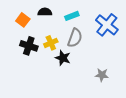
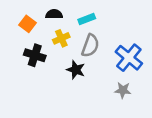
blue cross: (107, 25) -> (129, 58), moved
yellow cross: (51, 43) -> (61, 38), moved

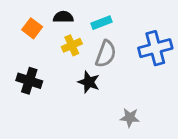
black cross: (35, 55) -> (29, 81), moved
blue cross: (129, 58) -> (155, 48), moved, turned 36
gray star: (123, 90) -> (130, 117), moved

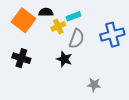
orange square: (32, 28) -> (23, 20), size x1.6
yellow cross: (72, 45) -> (58, 26), moved

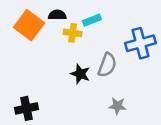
yellow cross: (58, 26) -> (73, 33), turned 32
gray semicircle: (77, 39) -> (107, 65), moved
black cross: (21, 58) -> (26, 108), moved, turned -30

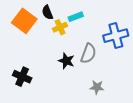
black semicircle: (57, 15) -> (47, 12), turned -112
yellow cross: (73, 33) -> (60, 27), turned -32
black cross: (26, 108) -> (22, 77), moved, turned 36

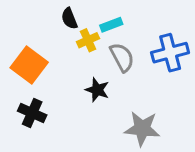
orange square: (24, 21) -> (29, 65), moved
gray semicircle: (88, 54) -> (122, 57), moved, turned -48
gray star: (97, 87) -> (142, 129), size x1.6

